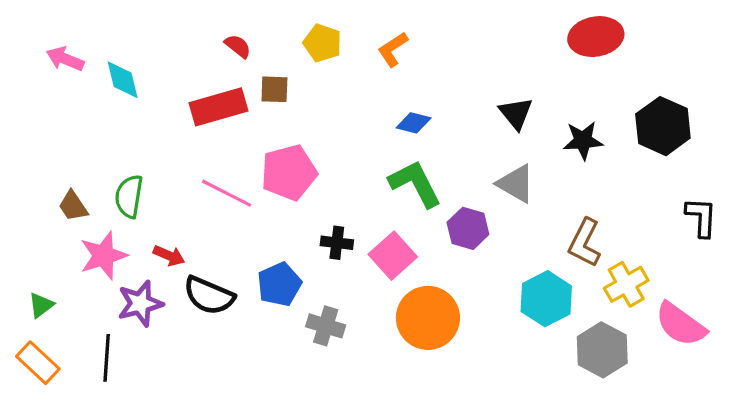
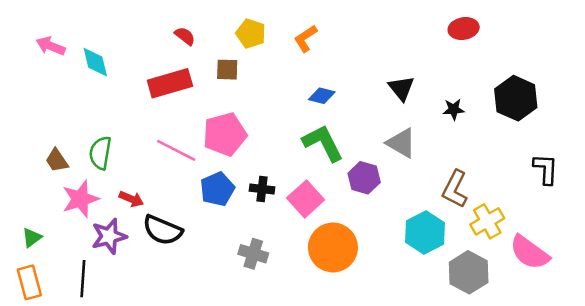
red ellipse: (596, 37) -> (464, 29), size x0.7
brown square: (274, 89) -> (227, 70), moved
black star: (583, 140) -> (454, 109), size x0.7
blue pentagon: (279, 284) -> (217, 189), moved
orange rectangle: (38, 363) -> (29, 282), turned 32

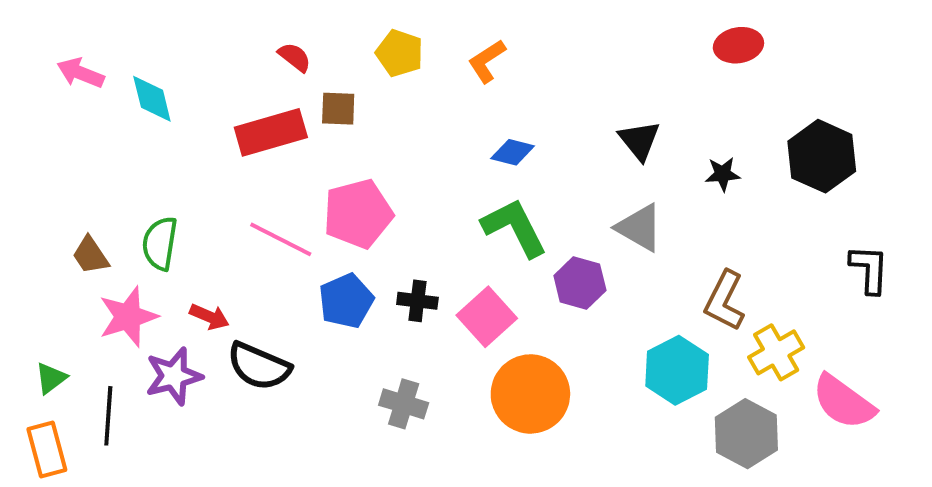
brown square: (227, 70) -> (338, 109), moved
black line: (83, 279) -> (108, 416), moved

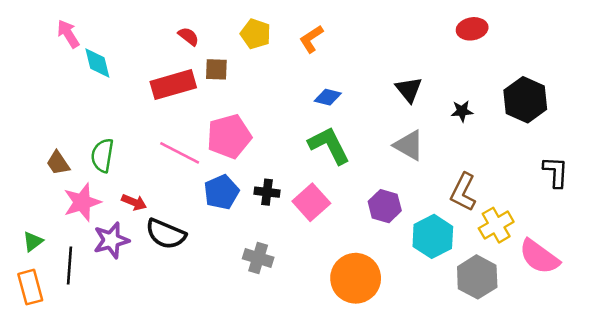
pink arrow: (81, 73) -> (68, 34), moved, turned 36
purple hexagon: (580, 283) -> (385, 206), moved
orange circle: (530, 394) -> (356, 278), moved

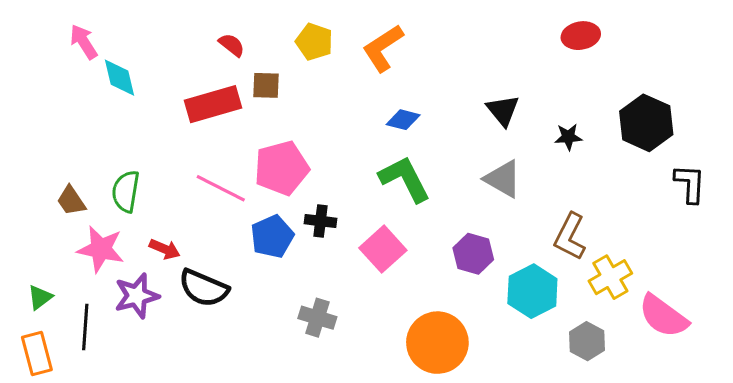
orange L-shape: (311, 39) -> (383, 48), size x1.4
black L-shape: (556, 172) -> (690, 184), moved
black cross: (267, 192) -> (321, 221), moved
pink star: (82, 202) -> (101, 249), turned 30
gray hexagon: (477, 277) -> (587, 341), size x0.7

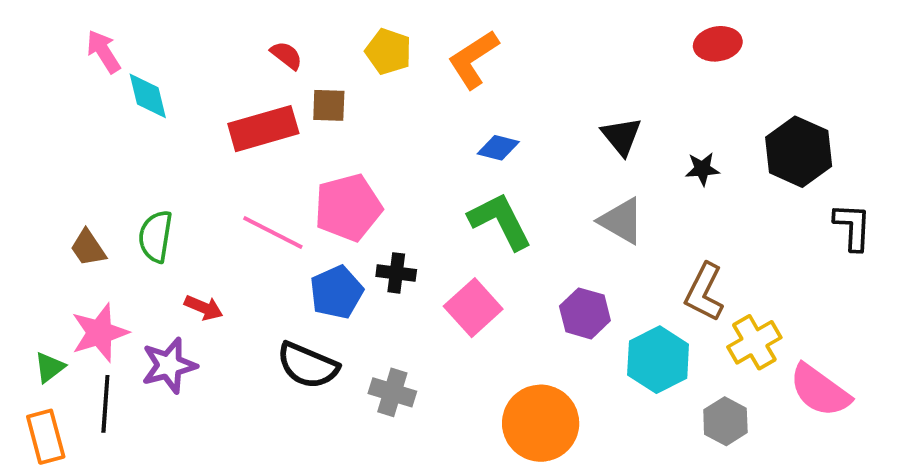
pink star: (101, 249) -> (100, 333), moved, turned -30
black semicircle: (204, 288) -> (308, 365), moved

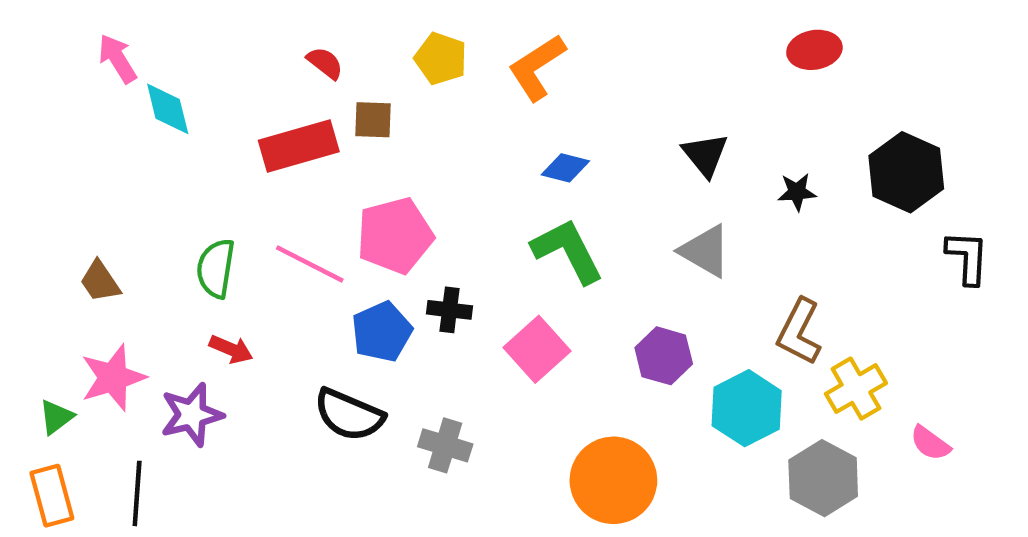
green semicircle: (155, 236) -> (216, 268), moved
pink semicircle: (820, 390) -> (930, 443), size x0.6
black line: (105, 404) -> (137, 493), moved
gray hexagon: (725, 421) -> (823, 478), size x1.4

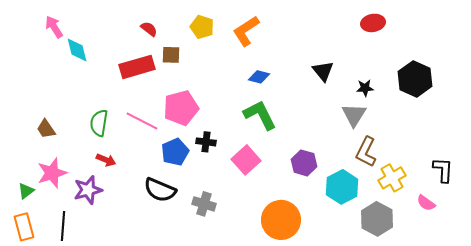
gray triangle: (705, 251) -> (354, 115), moved, turned 32
black L-shape: (967, 257) -> (443, 170), moved

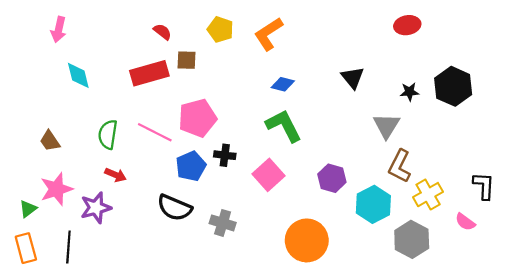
pink arrow: (54, 27) -> (59, 30), turned -135
cyan diamond: (77, 50) -> (78, 75), moved
black star: (365, 88) -> (409, 92), moved

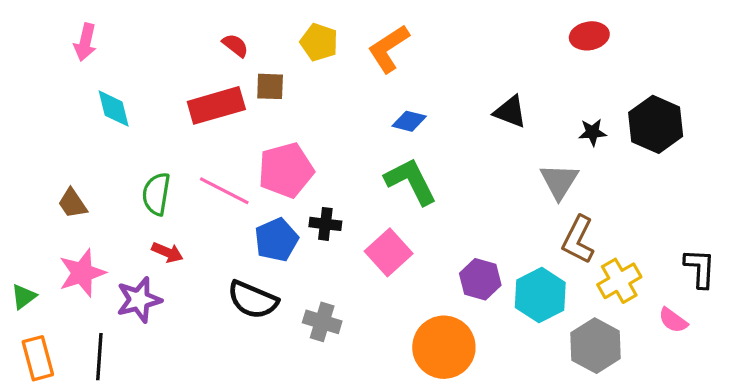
black triangle: (353, 78) -> (510, 112), turned -30
purple hexagon: (332, 178) -> (480, 279), moved
green triangle: (28, 209) -> (24, 297), moved

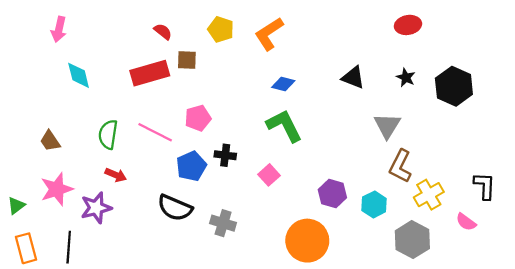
black star: (592, 132) -> (406, 78), moved, turned 30
pink pentagon: (286, 170) -> (198, 118), size x0.7
pink square: (389, 252) -> (269, 175), size x0.7
cyan hexagon: (540, 295) -> (374, 204), size x0.7

